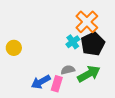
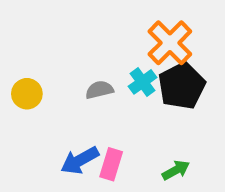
gray semicircle: (68, 70) -> (99, 90), moved
green arrow: (89, 74) -> (176, 170), moved, size x0.6

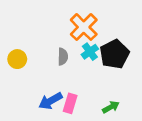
orange cross: (170, 43) -> (84, 27), moved
gray semicircle: (99, 90) -> (63, 57), turned 105

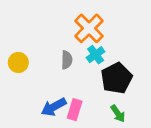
black pentagon: (114, 54) -> (117, 78), moved
green arrow: (111, 107) -> (118, 114), turned 84

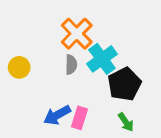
orange cross: (89, 28) -> (77, 34), moved
cyan cross: (96, 55) -> (102, 59), size x1.5

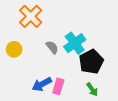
orange cross: (77, 34) -> (31, 16), moved
gray semicircle: (71, 65) -> (52, 47), turned -40

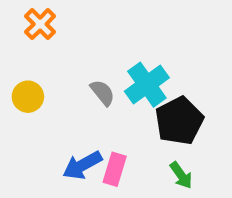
orange cross: (31, 16) -> (40, 24), moved, size x0.7

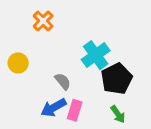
orange cross: (40, 24) -> (43, 21), moved
gray semicircle: (103, 93) -> (63, 81), moved

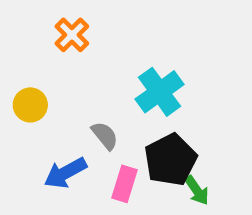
black pentagon: (117, 79) -> (170, 160), moved
blue arrow: (54, 108) -> (65, 173), moved

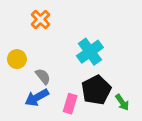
gray semicircle: (105, 136) -> (43, 76), moved
green arrow: (197, 190) -> (122, 102), moved

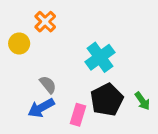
yellow circle: (17, 59) -> (19, 43), moved
green arrow: (122, 102) -> (142, 101), moved

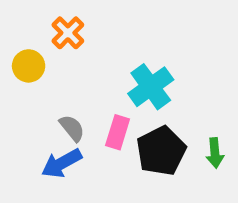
green arrow: (142, 101) -> (215, 153), turned 30
pink rectangle: (78, 115) -> (118, 132), moved

